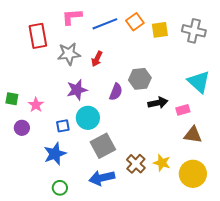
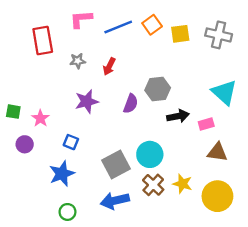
gray star: (69, 54) -> (78, 61), size x0.6
cyan circle: (88, 118) -> (150, 154), moved
blue square: (63, 126) -> (71, 142), turned 32

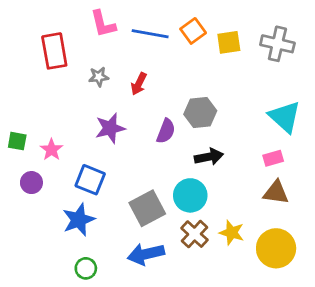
pink L-shape: (81, 19) -> (103, 24), turned -100
blue line: (118, 27) -> (150, 34), turned 32
black arrow: (178, 116) -> (209, 157), moved
pink rectangle: (206, 124) -> (273, 158), moved
blue square: (71, 142) -> (90, 180), size x1.5

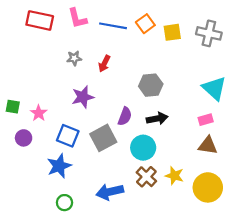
red rectangle: (54, 51) -> (40, 20), moved, turned -68
purple semicircle: (166, 131) -> (125, 116), moved
gray square: (147, 208) -> (103, 138), moved

